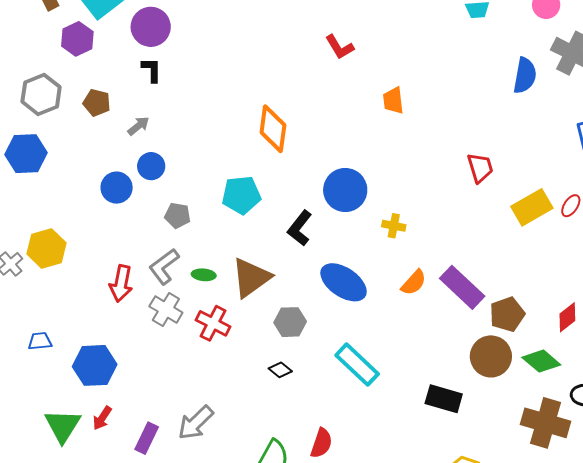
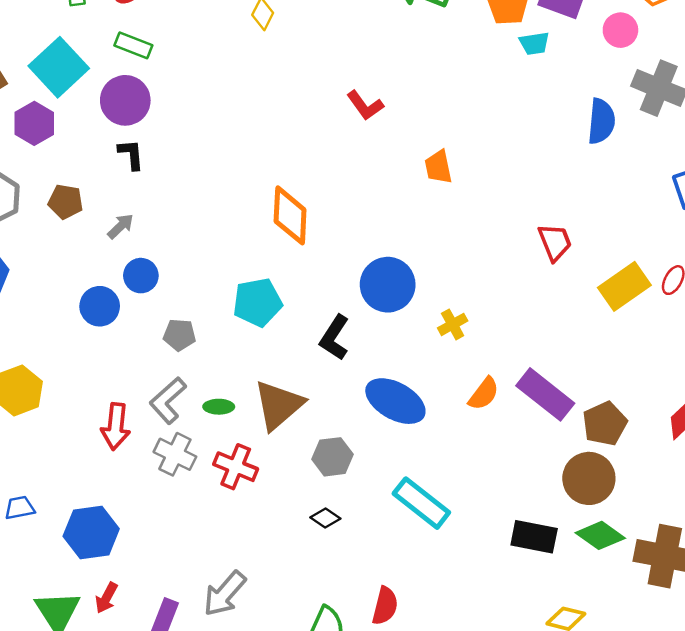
yellow cross: (394, 226) -> (453, 324), turned -35
green diamond: (541, 361) -> (600, 535), moved

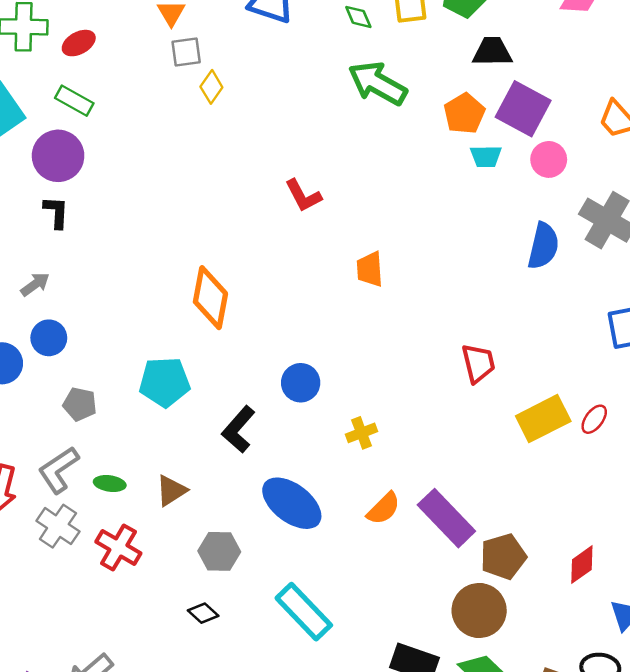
pink circle: (620, 30) -> (549, 159), moved
blue circle: (388, 285) -> (301, 383), size x0.7
brown triangle: (279, 405) -> (171, 491), size x0.6

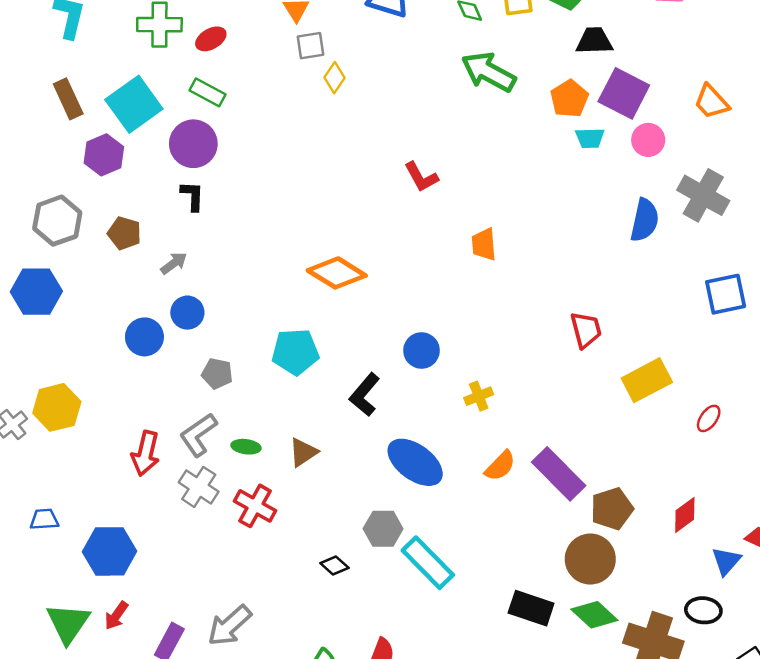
orange diamond: (210, 298) -> (337, 273), turned -68
red ellipse: (594, 419) -> (709, 418), moved
gray hexagon: (219, 551) -> (383, 529), moved

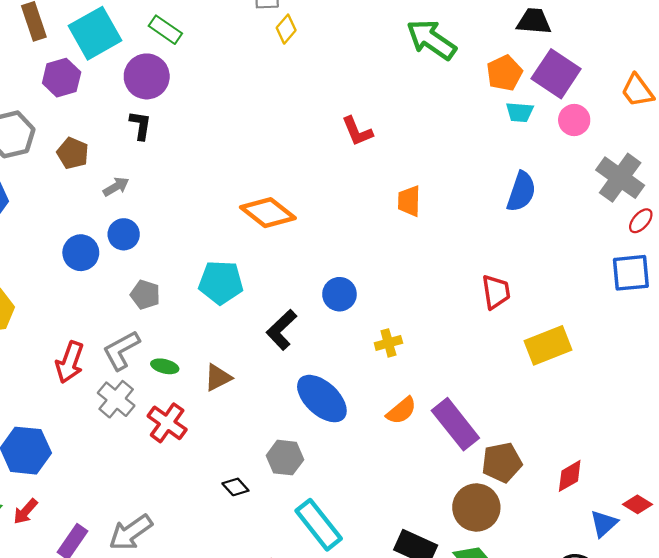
blue semicircle: (645, 220) -> (521, 192), moved
red ellipse: (709, 418) -> (641, 221), moved
cyan rectangle: (428, 563) -> (319, 525), moved

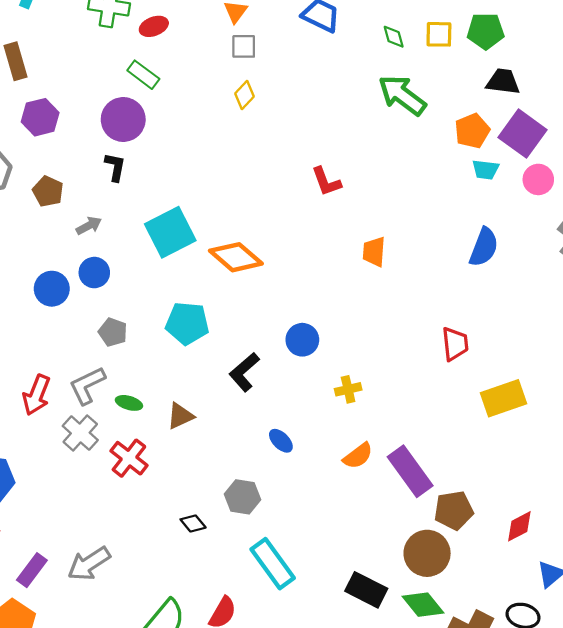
yellow diamond: (286, 29) -> (245, 95), moved
cyan square: (95, 33) -> (170, 232), moved
blue ellipse: (322, 399) -> (281, 441), size x0.5

